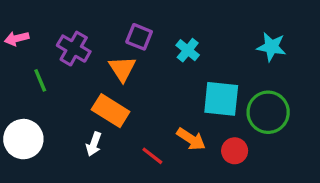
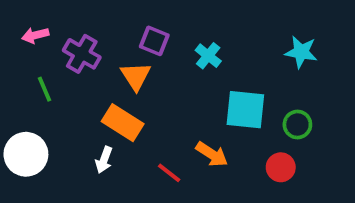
pink arrow: (17, 38) -> (35, 35), moved
green circle: (268, 112) -> (297, 125), size x0.6
red circle: (235, 151) -> (281, 167), moved

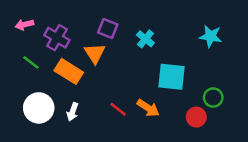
green line: (45, 89) -> (31, 62), turned -30
orange rectangle: (123, 123) -> (69, 71), moved
green circle: (297, 125) -> (213, 98), moved
white circle: (26, 154) -> (39, 108), moved
red line: (169, 173) -> (118, 109), moved

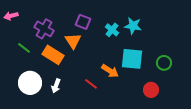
pink arrow: (24, 25) -> (11, 16), moved
cyan star: (211, 36) -> (133, 26), moved
green circle: (213, 98) -> (164, 63), moved
orange arrow: (148, 108) -> (110, 71), moved

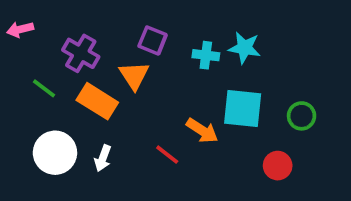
cyan cross: (112, 30) -> (206, 55), turned -32

